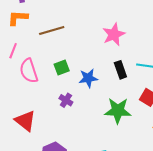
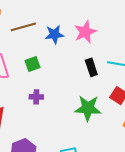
blue star: (88, 78) -> (54, 34), moved
purple cross: (66, 100) -> (36, 97), turned -32

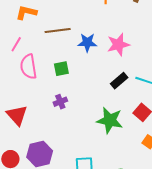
black rectangle: (91, 67) -> (119, 81), turned 60
purple cross: (36, 97) -> (60, 102), turned -32

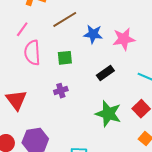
brown line: (58, 31) -> (65, 19), turned -30
black rectangle: (119, 81) -> (105, 73), moved

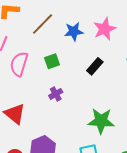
pink semicircle: (32, 53) -> (19, 64), turned 35
green star: (108, 114) -> (101, 121), moved

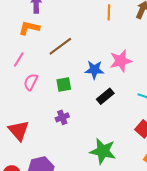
blue star: (74, 31) -> (94, 70), moved
pink semicircle: (19, 64) -> (31, 82), size x0.7

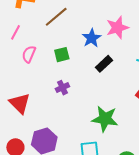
blue star: (94, 70) -> (92, 38), turned -30

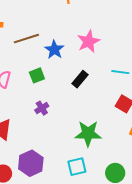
brown line: (56, 17) -> (26, 39), turned 30
blue star: (92, 38) -> (54, 50), moved

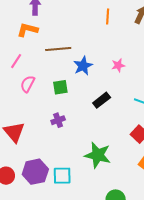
pink star: (88, 41) -> (118, 65), size x0.6
cyan square: (77, 167) -> (62, 176), moved

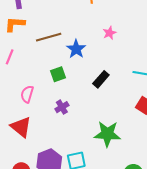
pink star: (118, 65) -> (109, 33), moved
pink semicircle: (28, 84) -> (27, 94), moved

